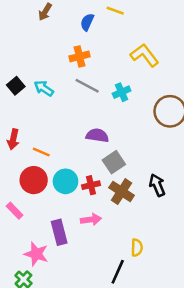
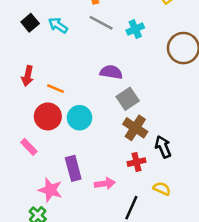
red cross: (91, 185) -> (136, 162), moved
black arrow: (157, 185) -> (163, 147), moved
pink arrow: (91, 220) -> (105, 184), moved
yellow semicircle: (137, 248) -> (162, 189), moved, turned -66

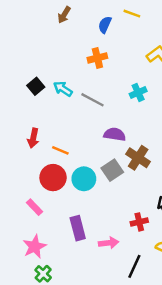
gray line: (101, 23) -> (92, 100), moved
gray square: (128, 99) -> (112, 170), moved
brown cross: (135, 128) -> (138, 158), moved
pink star: (50, 190) -> (35, 247), moved, turned 30

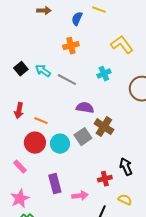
brown arrow: (64, 15) -> (44, 11), turned -120

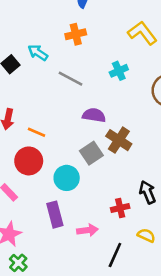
cyan arrow: (43, 71) -> (38, 53), moved
cyan circle: (60, 144) -> (67, 178), moved

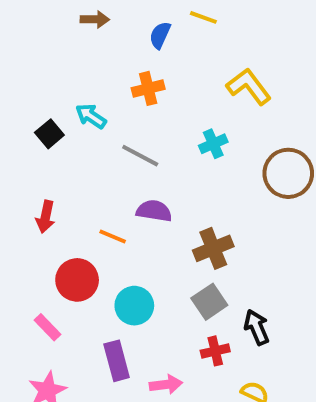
purple semicircle: (94, 115) -> (154, 211), moved
orange line: (37, 132) -> (113, 237), moved
brown cross: (119, 140) -> (213, 248), turned 35
gray square: (91, 153) -> (209, 302), moved

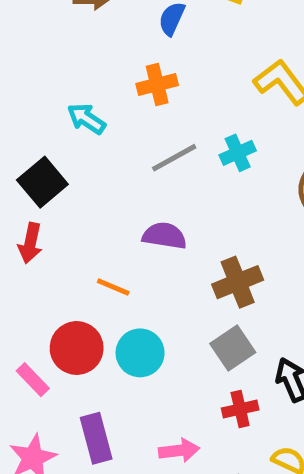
black square: (49, 134) -> (42, 182), moved, size x1.4
gray line: (140, 156) -> (174, 158), moved, turned -57
orange line: (113, 237) -> (113, 287), moved
red circle: (77, 280) -> (77, 348), moved
purple rectangle: (117, 361) -> (96, 438), moved

